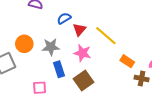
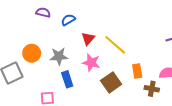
blue semicircle: (64, 18) -> (68, 20), moved
orange rectangle: (127, 61) -> (137, 71), turned 48
brown square: (83, 81) -> (111, 82), moved

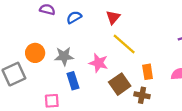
red triangle: (88, 39) -> (113, 17), moved
brown cross: (152, 89) -> (142, 95), moved

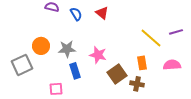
blue semicircle: (74, 17) -> (76, 14), turned 88
red triangle: (113, 17) -> (102, 13), moved, turned -32
yellow line: (124, 44) -> (151, 38), moved

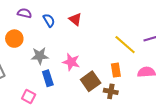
orange circle: (41, 46) -> (14, 39), moved
pink square: (56, 89) -> (29, 96), turned 32

